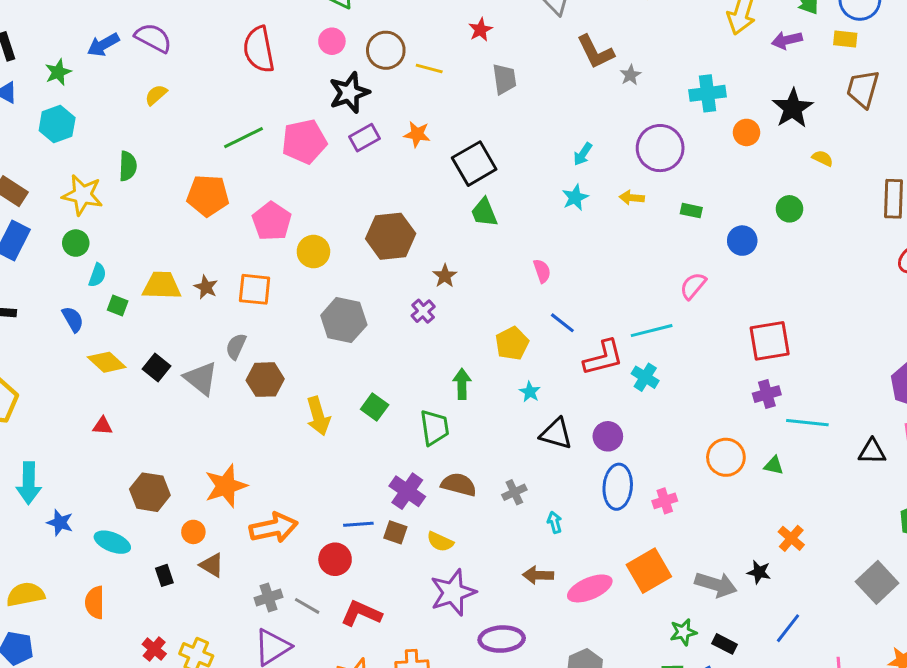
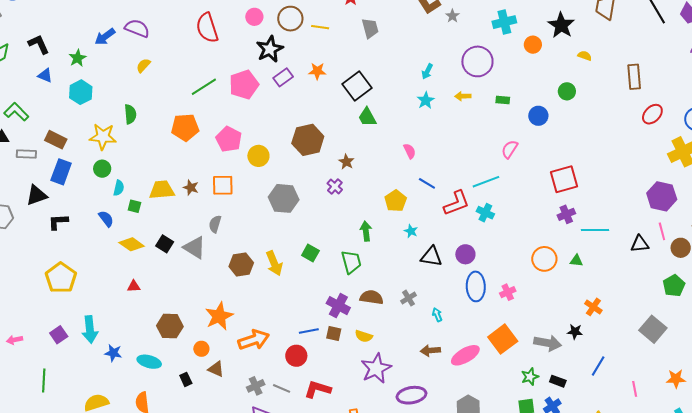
brown hexagon: (265, 380) -> (241, 265), moved

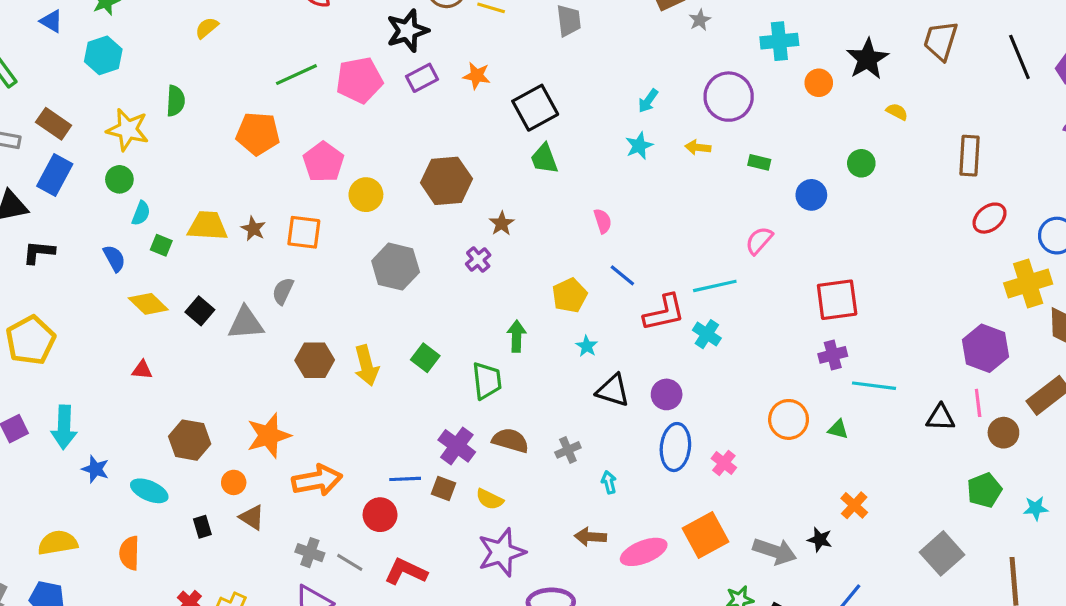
gray triangle: (195, 248) -> (246, 323), turned -45
pink cross: (508, 292) -> (724, 463), turned -35
gray cross: (256, 386) -> (310, 553), turned 36

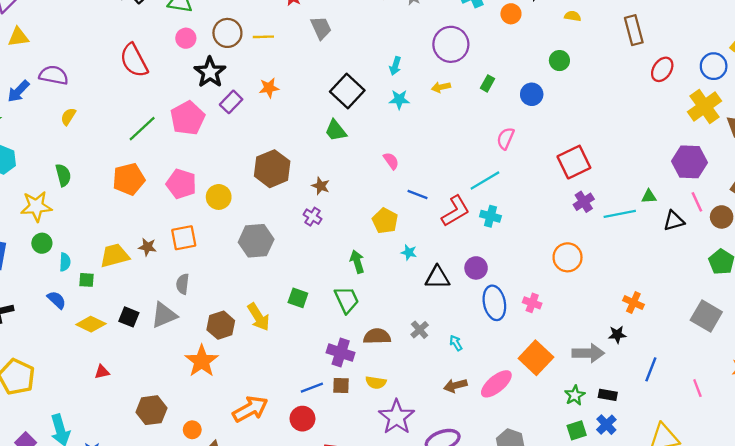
black square: (535, 108) -> (347, 91), moved
cyan star: (639, 146) -> (399, 99), turned -30
green rectangle: (759, 162) -> (488, 83), turned -56
green triangle: (838, 429) -> (649, 196), moved
orange star: (269, 436) -> (202, 361), moved

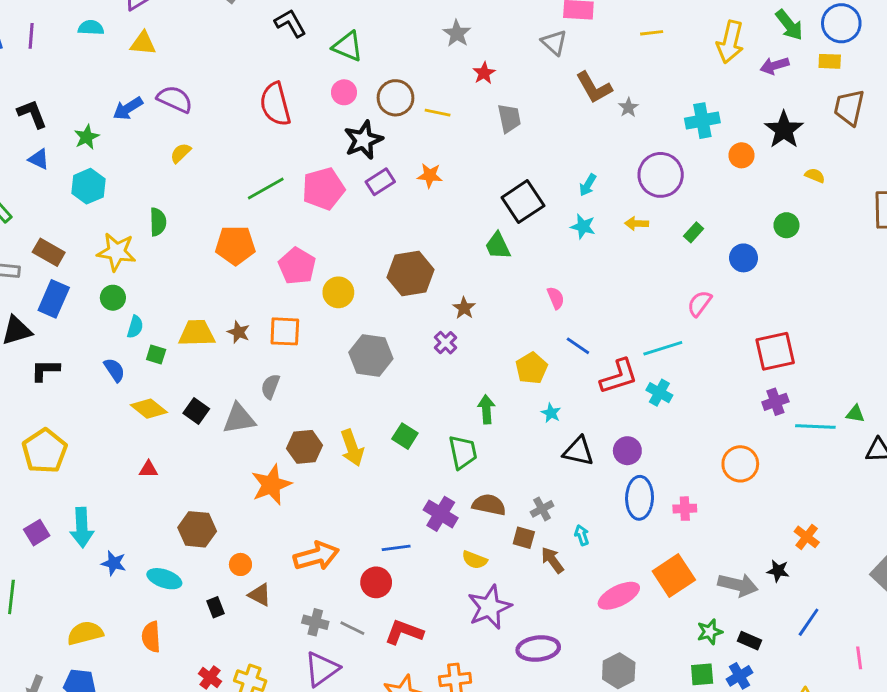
pink cross: (532, 303) -> (685, 509), turned -36
brown square: (341, 386) -> (524, 538), moved
brown arrow: (455, 386) -> (552, 560), moved, turned 55

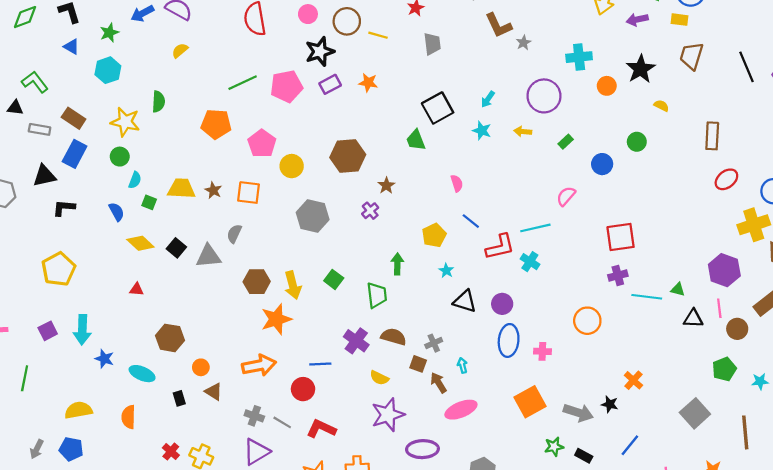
orange star: (271, 485) -> (276, 319), moved
pink ellipse: (619, 596) -> (461, 410), moved

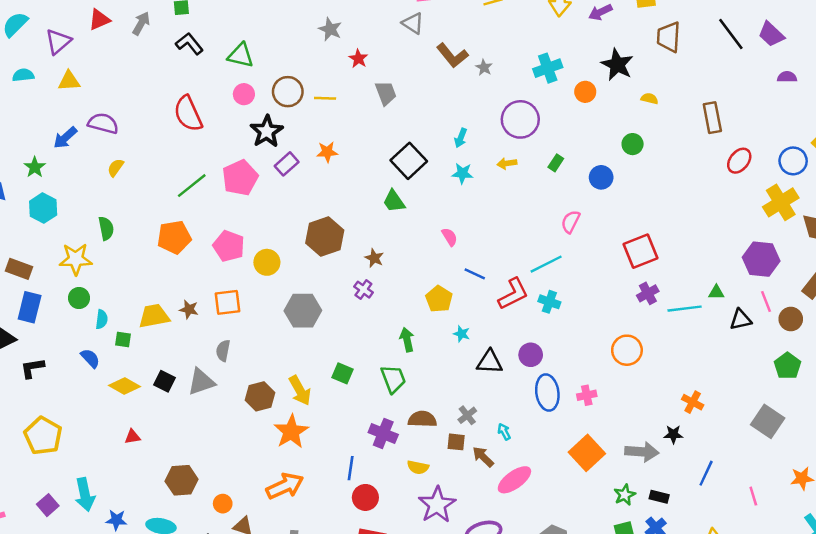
blue line: (320, 364) -> (351, 468), turned -65
red circle: (303, 389) -> (365, 497), moved

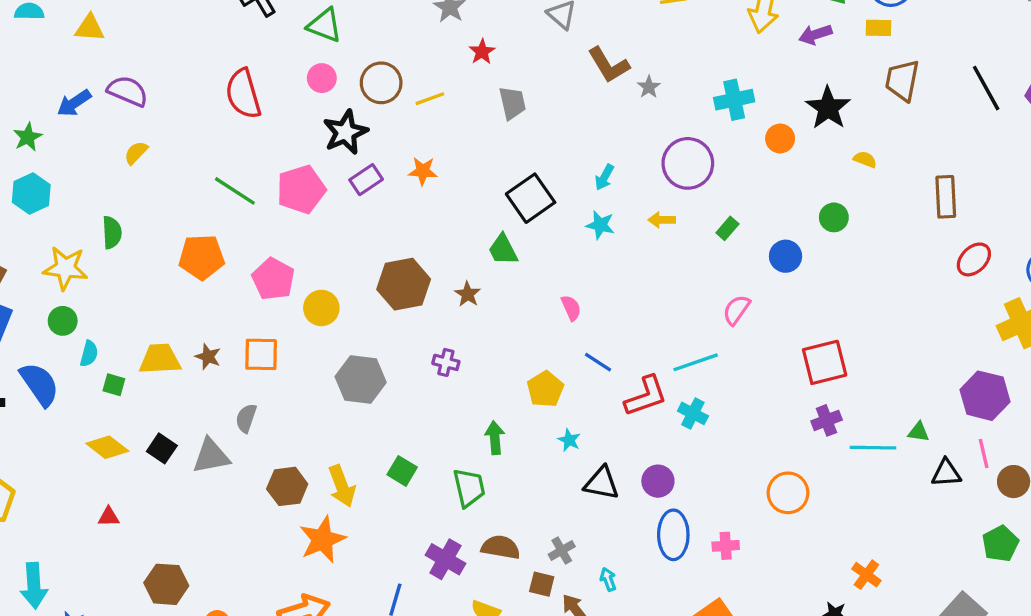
yellow line: (325, 98) -> (430, 99), turned -30
green line: (192, 186) -> (235, 191), turned 64
brown star: (374, 258) -> (468, 294), moved
purple cross: (363, 290) -> (446, 362), turned -30
blue semicircle: (90, 358) -> (39, 384), moved, size x1.6

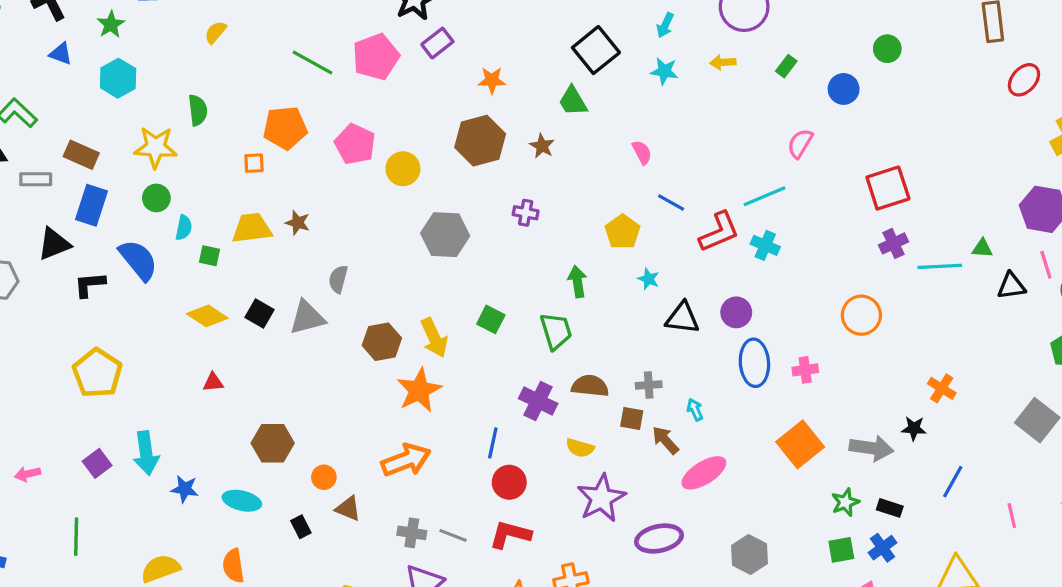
orange star: (423, 171) -> (492, 80), moved
orange square: (261, 354) -> (254, 163), moved, size x0.6
gray cross: (562, 550) -> (649, 385), turned 30

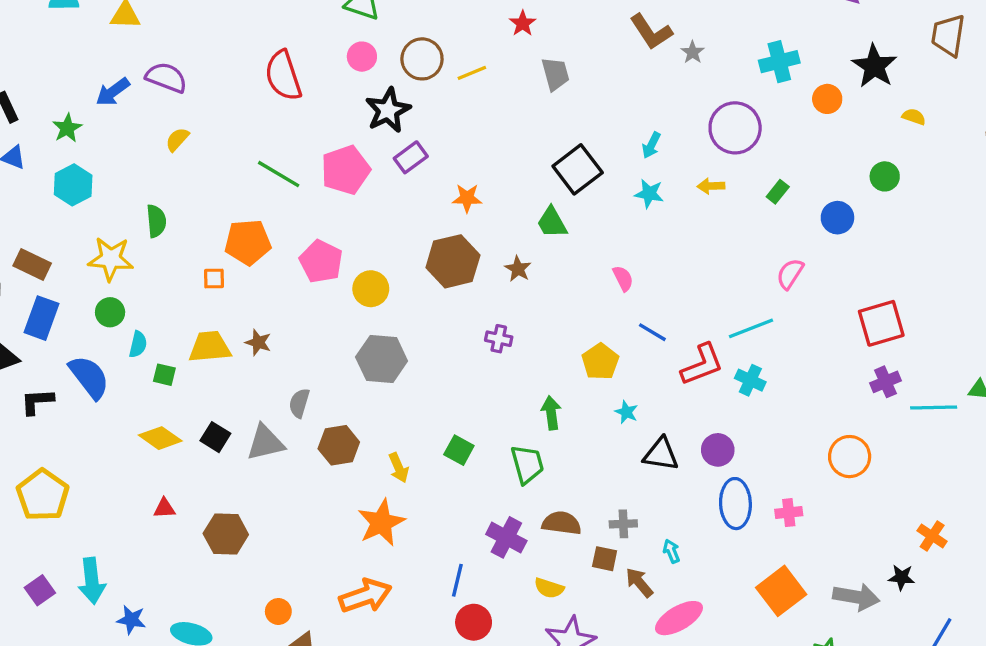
gray hexagon: (445, 235) -> (382, 359), moved
yellow arrow: (434, 338) -> (399, 468), size x0.7
brown hexagon: (382, 342) -> (339, 445), moved
brown hexagon: (273, 443) -> (226, 534), moved

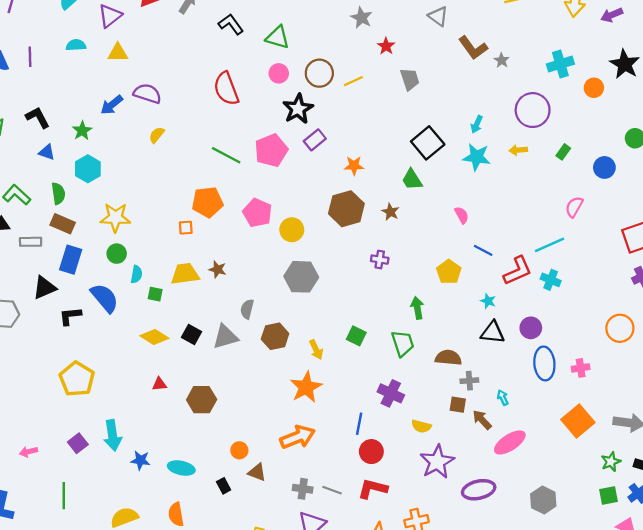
cyan star: (649, 194) -> (477, 157), size x1.4
green semicircle: (156, 221) -> (58, 193), moved
cyan star: (626, 412) -> (488, 301), moved
brown semicircle: (562, 523) -> (448, 358), moved

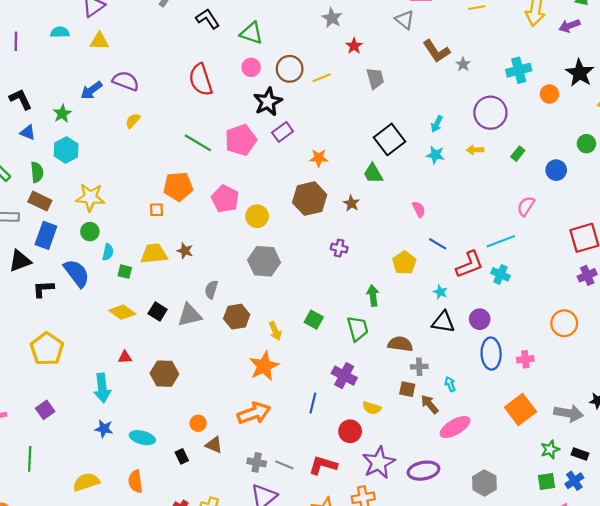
cyan star: (477, 157) -> (435, 155), size x0.7
cyan arrow: (113, 435) -> (102, 388), moved
red circle: (371, 452) -> (350, 431), moved
purple star: (437, 462) -> (379, 463), moved

